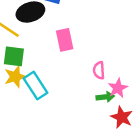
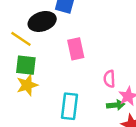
cyan rectangle: (35, 86) -> (70, 106), moved, turned 40

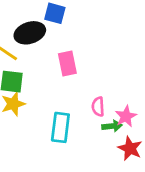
pink semicircle: (109, 79) -> (98, 107), moved

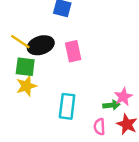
black ellipse: (30, 33) -> (41, 45), moved
pink semicircle: (98, 107) -> (99, 127), moved

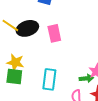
green square: (25, 67) -> (14, 76), moved
yellow star: (26, 86) -> (15, 62), turned 30

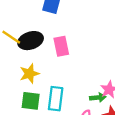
yellow star: (15, 62) -> (29, 74), moved, turned -30
green square: (14, 76) -> (31, 101), moved

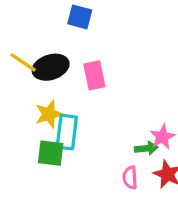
cyan rectangle: (56, 99) -> (67, 132), moved

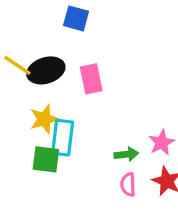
green arrow: (146, 148) -> (126, 154), moved

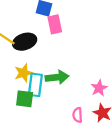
pink rectangle: (91, 79) -> (55, 24), moved
green arrow: (126, 154) -> (57, 77), moved, size x1.5

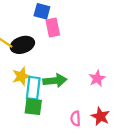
pink star: (99, 88) -> (97, 78), moved
green square: (25, 99) -> (33, 107), moved

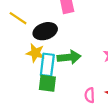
black ellipse: (22, 45) -> (45, 31), moved
yellow star: (21, 76) -> (35, 53), turned 30

